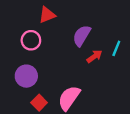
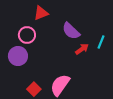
purple semicircle: (82, 36) -> (71, 31), turned -78
purple circle: (26, 76) -> (18, 56), moved

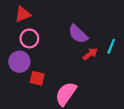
red triangle: (41, 13) -> (23, 14), moved
red square: (34, 89) -> (37, 78), moved, turned -32

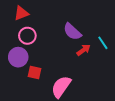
cyan line: (111, 46) -> (103, 43), turned -56

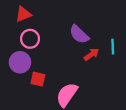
cyan line: (103, 43) -> (113, 47), turned 32

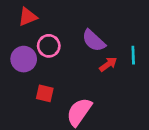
pink circle: (30, 39) -> (49, 46), moved
purple circle: (20, 62) -> (24, 59), moved

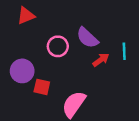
pink circle: (49, 46) -> (58, 46), moved
purple circle: (24, 59) -> (22, 71), moved

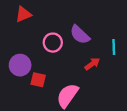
red arrow: (101, 60) -> (92, 64), moved

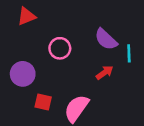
purple semicircle: (80, 35) -> (106, 39), moved
red square: (38, 80) -> (43, 102), moved

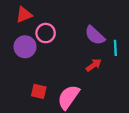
pink circle: (60, 48) -> (46, 33), moved
purple circle: (23, 74) -> (25, 47), moved

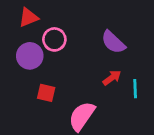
cyan line: (115, 48) -> (135, 89), moved
red square: (39, 91) -> (46, 93), moved

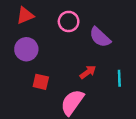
pink circle: (54, 39) -> (69, 21), moved
red arrow: (112, 78) -> (88, 72), moved

